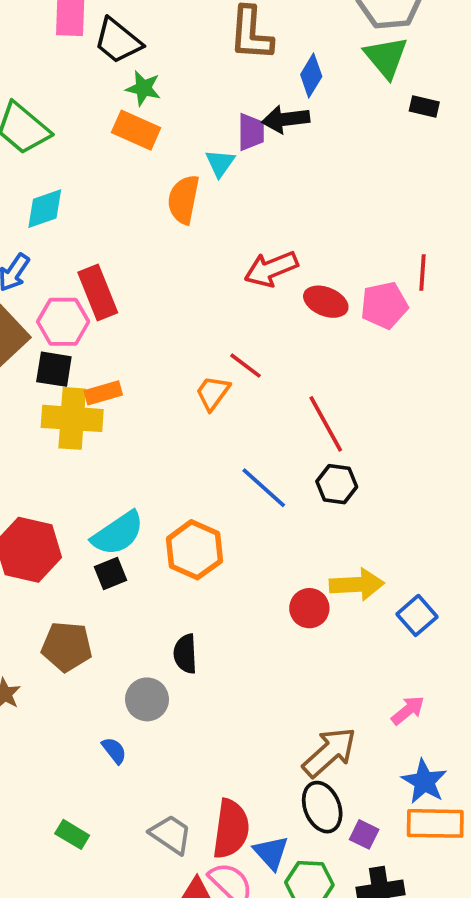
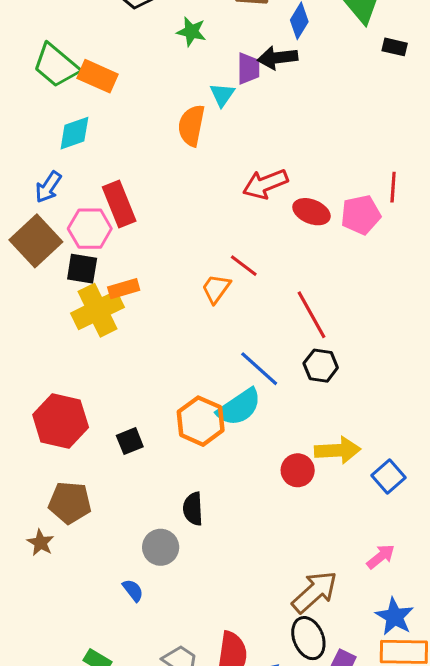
green star: (143, 88) -> (191, 32), moved
orange rectangle: (136, 130) -> (97, 76), moved
yellow cross: (72, 418) -> (97, 310), turned -30
cyan semicircle: (118, 533) -> (239, 407), moved
brown pentagon: (67, 646) -> (70, 503), moved

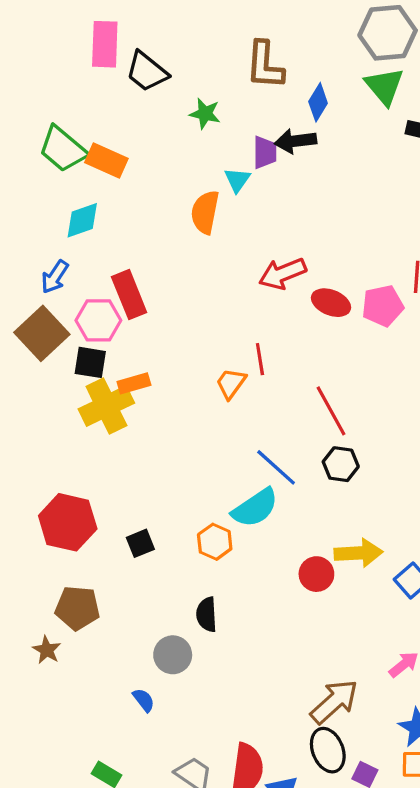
red line: (244, 266) -> (260, 359), turned 44
orange hexagon: (201, 421) -> (215, 542), moved, size x0.7

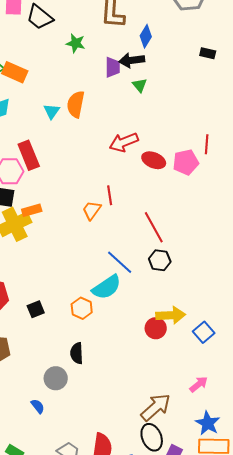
green triangle: (384, 86) -> (140, 85), moved, size x0.6
cyan triangle: (237, 180) -> (52, 111), moved
red circle: (316, 574) -> (156, 328), moved

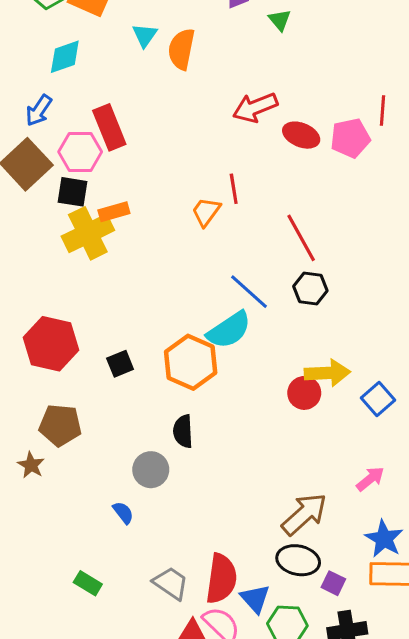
cyan triangle: (52, 111) -> (145, 35), moved
orange hexagon: (82, 308) -> (191, 362), size x1.6
black ellipse: (152, 437) -> (298, 560), turned -56

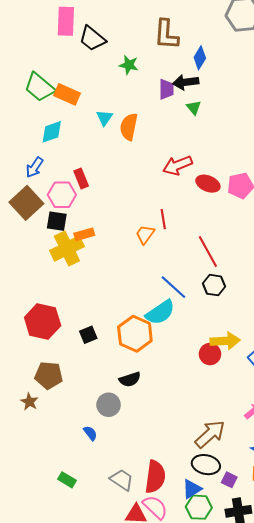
red rectangle: (109, 127) -> (81, 179), size x0.7
black semicircle: (183, 431) -> (130, 379), turned -105
blue triangle: (255, 599) -> (192, 489), moved, turned 40

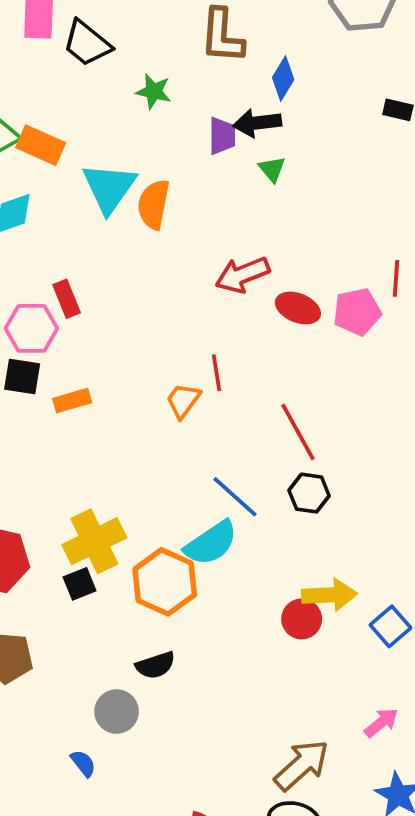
cyan triangle: (104, 118) -> (109, 188), size x1.8
yellow cross: (67, 249) -> (94, 541), moved

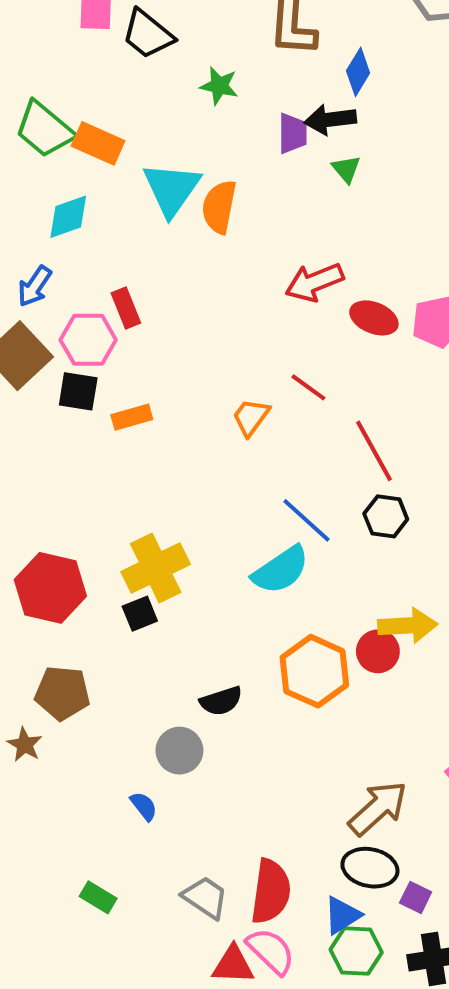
red line: (216, 373) -> (308, 387), moved, turned -45
orange hexagon: (165, 582) -> (314, 671), moved

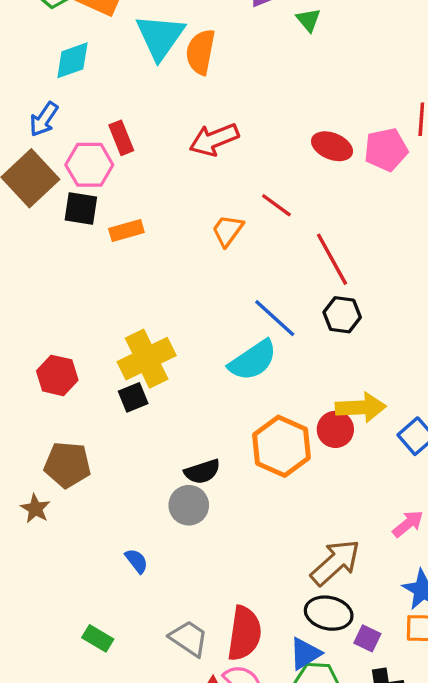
red arrow: (314, 282) -> (214, 140), moved
red hexagon: (50, 588) -> (57, 375), size x0.7
gray circle: (179, 751) -> (189, 505), moved

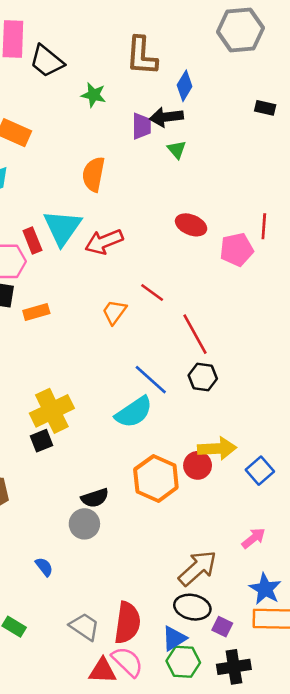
cyan triangle: (160, 37) -> (62, 228), moved
red ellipse: (332, 146) -> (191, 225), moved

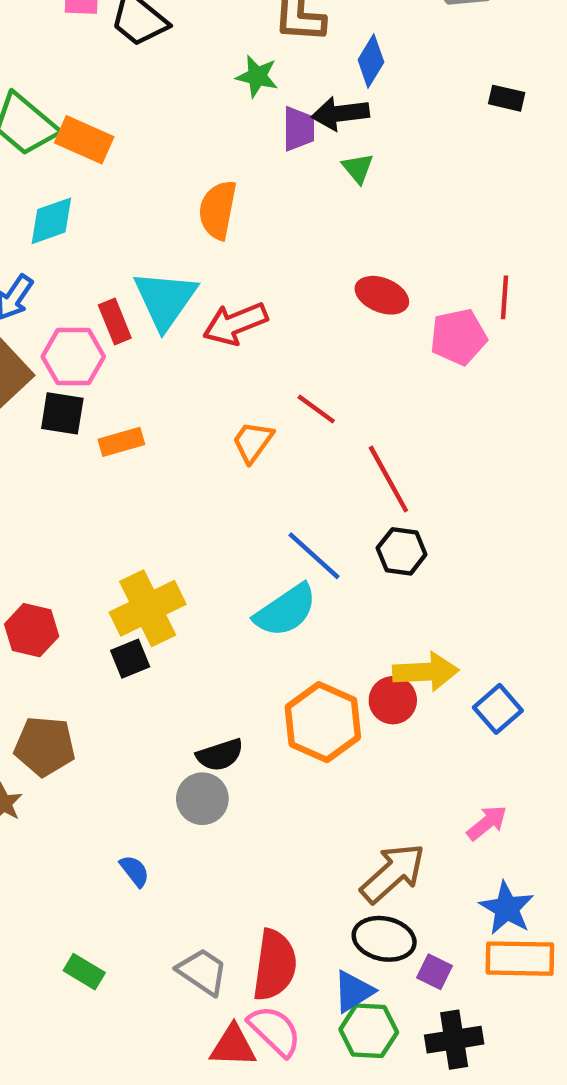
green star: (94, 95) -> (257, 76), moved

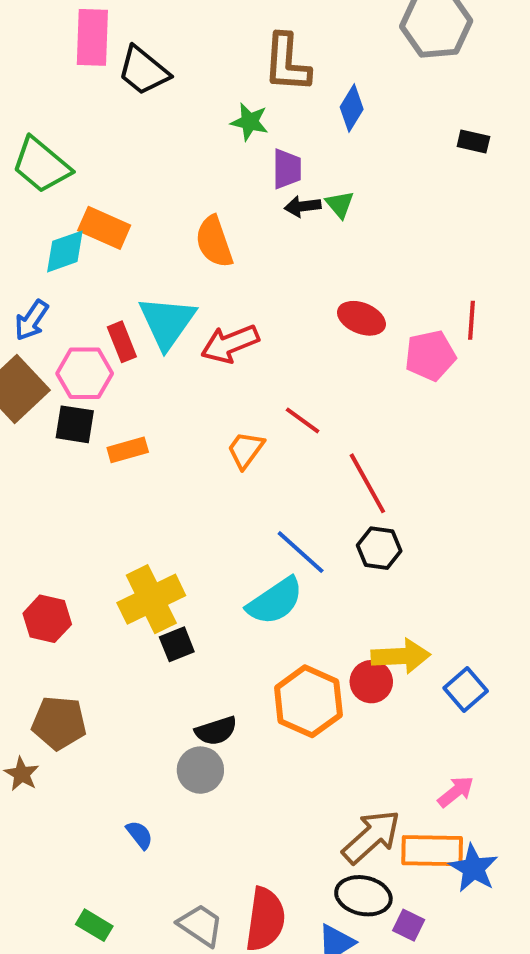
black arrow: (340, 114) -> (303, 206), moved, size x0.7
orange rectangle: (84, 140) -> (104, 228), moved
orange semicircle: (218, 210) -> (214, 242), turned -30
black square: (130, 659) -> (177, 644), moved
orange rectangle: (520, 959) -> (432, 851), moved

